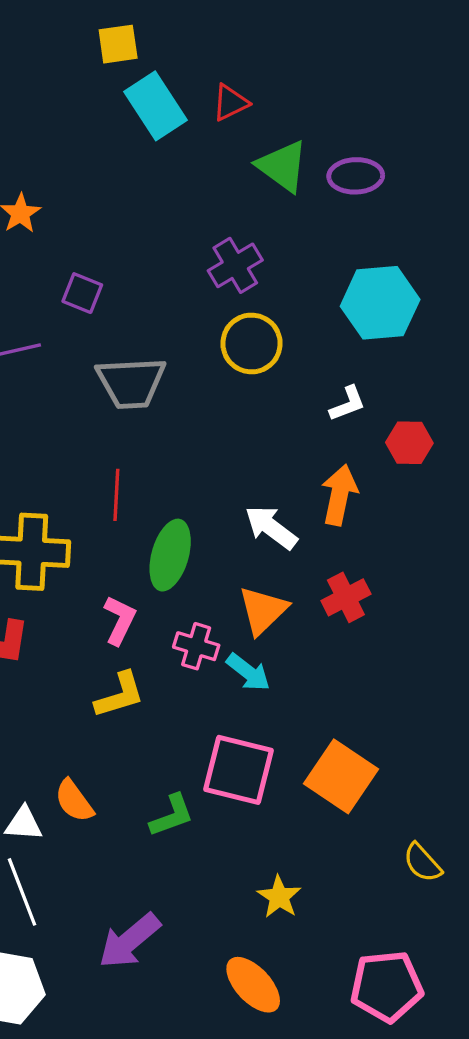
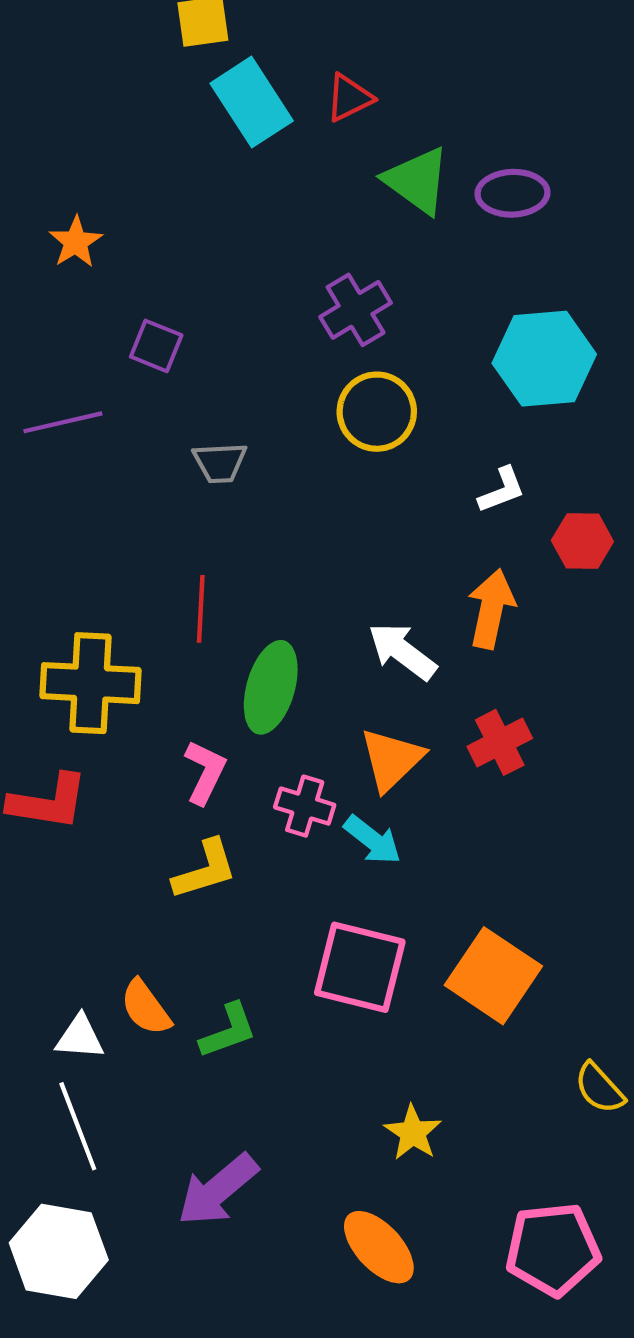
gray trapezoid: (131, 383) -> (220, 463), size x0.6
green L-shape: (172, 815) -> (228, 1031), moved

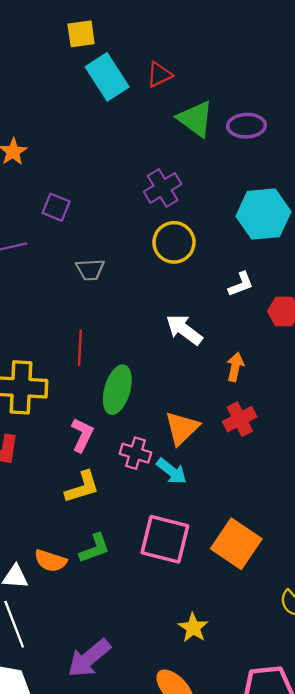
orange arrow: (491, 609) -> (235, 367), moved, size x0.7
white arrow: (402, 651) -> (184, 330), moved
orange semicircle: (146, 1008) -> (50, 561), turned -36
green L-shape: (228, 1031) -> (95, 548), moved

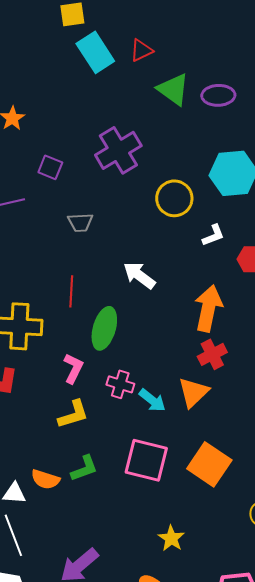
purple cross: (163, 188) -> (118, 150), moved, size x1.4
yellow circle: (174, 242) -> (174, 198), moved
white arrow: (184, 330) -> (139, 275), moved
orange arrow: (235, 367) -> (208, 308), size x1.8
orange triangle: (182, 428) -> (193, 392), moved

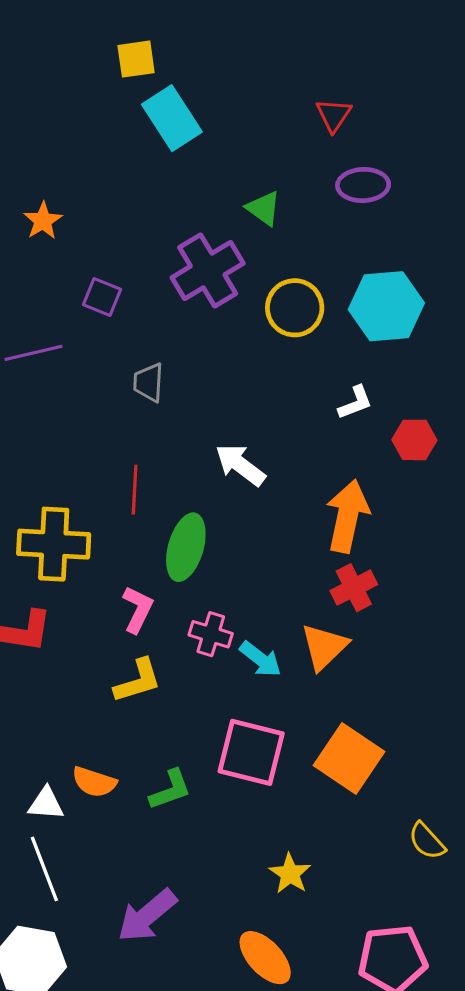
red triangle: (141, 50) -> (334, 115), moved, turned -30
green triangle: (173, 89) -> (264, 208), moved, size x0.7
yellow circle: (174, 198) -> (295, 308), moved
gray trapezoid: (80, 222) -> (149, 382), turned 96
green L-shape: (84, 468) -> (170, 790), moved

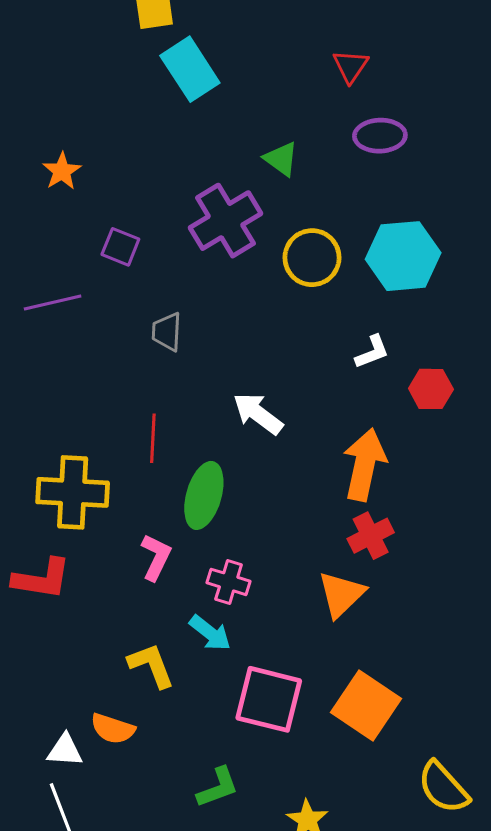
cyan arrow: (260, 659) -> (210, 633), moved
yellow L-shape: (138, 681) -> (151, 665), moved, turned -94
green L-shape: (170, 790) -> (218, 787), moved
yellow semicircle: (427, 841) -> (443, 787), size x1.4

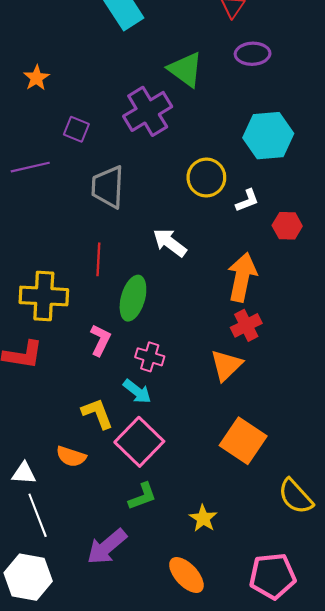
green triangle: (281, 159) -> (185, 69), size x1.5
yellow circle: (312, 258) -> (206, 178), moved
gray trapezoid: (167, 332) -> (108, 187), size x1.6
pink square: (269, 699) -> (139, 442), moved, turned 30
white triangle: (65, 750) -> (24, 473), moved

